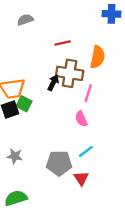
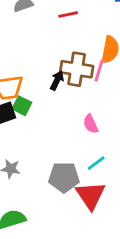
red line: (63, 43) -> (68, 15), moved
pink line: (88, 93) -> (99, 71), moved
red triangle: (81, 178) -> (91, 195), size x1.6

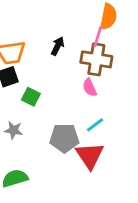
brown cross: (77, 69) -> (96, 59), moved
green square: (22, 106) -> (31, 97), moved

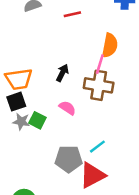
pink semicircle: (90, 87) -> (67, 108), moved, turned 147
gray star: (14, 130) -> (21, 122), moved
red triangle: (90, 156) -> (92, 175), turned 36

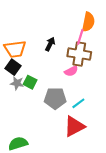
black square: (16, 102) -> (13, 67), turned -35
pink semicircle: (67, 108) -> (71, 71), moved, turned 120
gray pentagon: (69, 159) -> (55, 98), moved

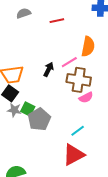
pink line: (80, 37) -> (69, 62), moved, turned 42
pink semicircle: (71, 71) -> (86, 97), moved
gray pentagon: (55, 98) -> (39, 119), moved, turned -30

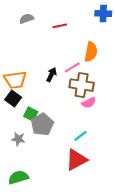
gray star: (14, 110) -> (18, 139), moved

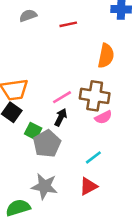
pink line: (72, 67) -> (62, 97), moved
black arrow: (51, 75) -> (61, 117), moved
gray star: (18, 139) -> (44, 186), moved, size x1.5
red triangle: (76, 160) -> (88, 186), size x0.7

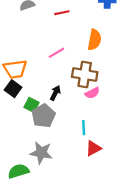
pink line: (62, 97) -> (56, 53), moved
cyan line: (93, 157) -> (84, 128), turned -56
red triangle: (88, 186) -> (93, 148), moved

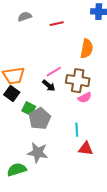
pink line: (56, 53) -> (54, 72), moved
black arrow: (55, 93) -> (49, 86), moved, turned 104
red triangle: (93, 148) -> (86, 149), turned 35

